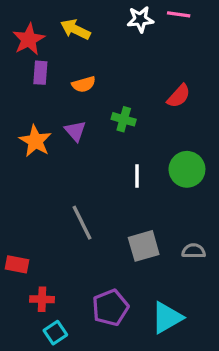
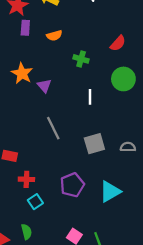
purple triangle: (75, 131) -> (44, 86), moved
green circle: (187, 169) -> (123, 79), moved

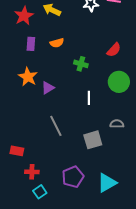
purple rectangle: (25, 28) -> (31, 44), moved
purple triangle: (44, 86) -> (48, 88), turned 40
gray semicircle: (128, 147) -> (117, 124), moved

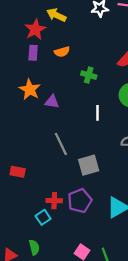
red star: (24, 16) -> (35, 29), moved
purple triangle: (48, 88) -> (52, 102), turned 40
gray square: (93, 140) -> (89, 165), moved
red cross: (32, 172) -> (54, 201), moved

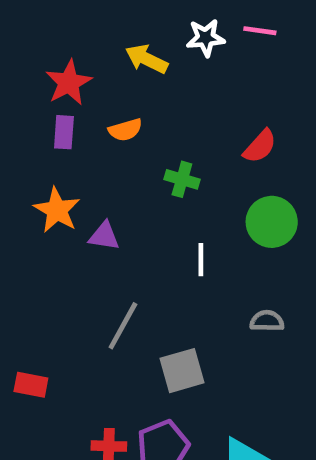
yellow arrow: (56, 15) -> (147, 59), moved
gray line: (61, 144) -> (123, 326), turned 55

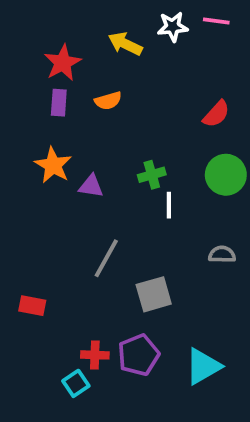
green cross: (182, 179) -> (152, 175), moved, turned -32

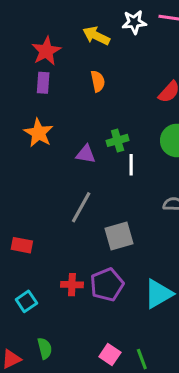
orange semicircle: (108, 101) -> (98, 81), moved, turned -85
purple triangle: (91, 186) -> (86, 154), moved
cyan square: (76, 383) -> (26, 301), moved

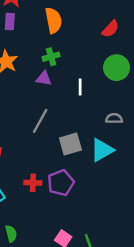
orange semicircle: (98, 81) -> (53, 20), size x1.5
green cross: (118, 140) -> (51, 57), moved
cyan triangle: (158, 294) -> (102, 150), moved

